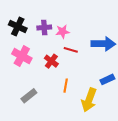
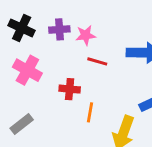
red cross: (51, 61) -> (70, 89), moved, turned -32
gray rectangle: (29, 96) -> (22, 124), moved

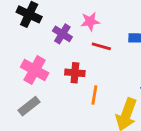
purple cross: (59, 29) -> (62, 34), moved, turned 36
pink cross: (27, 70) -> (35, 70), moved

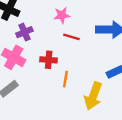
purple cross: (62, 34) -> (24, 32), moved, turned 35

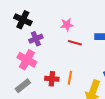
red cross: (49, 60) -> (52, 79), moved

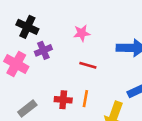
red line: (75, 43) -> (88, 65), moved
pink cross: (27, 60) -> (16, 64), moved

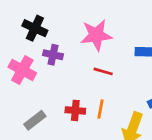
pink star: (82, 33) -> (96, 35), size x1.6
purple cross: (43, 50) -> (53, 55), turned 35

